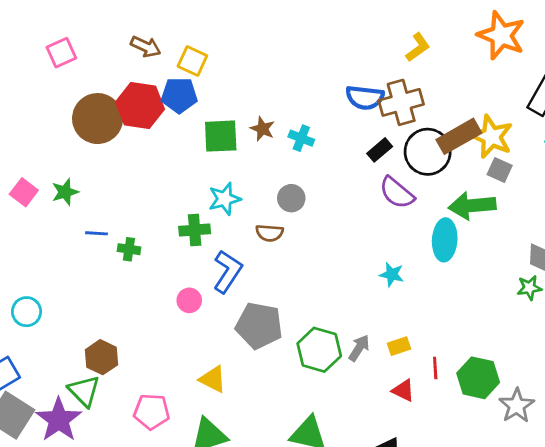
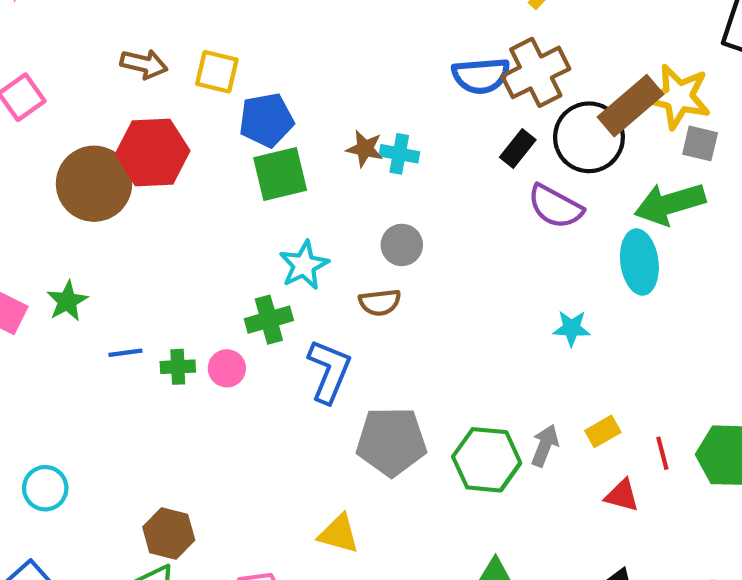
blue pentagon: (179, 95) -> (266, 120), moved
brown star: (263, 129) -> (365, 149), moved
pink circle: (189, 300) -> (227, 368), moved

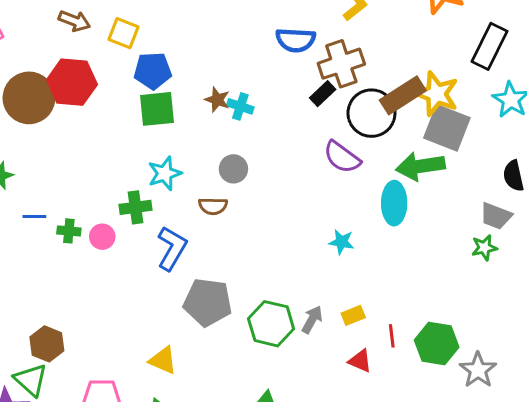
blue semicircle: (481, 76) -> (296, 40), moved
gray square: (700, 143) -> (447, 128), size x1.8
black rectangle: (518, 149) -> (323, 94), moved

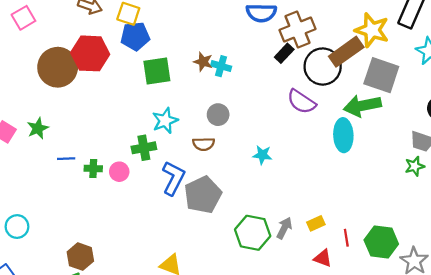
blue pentagon: (153, 71) -> (135, 36), moved
yellow star: (436, 94) -> (372, 30), moved
cyan star: (341, 242) -> (262, 155), moved
gray pentagon: (208, 302) -> (203, 195), moved, turned -30

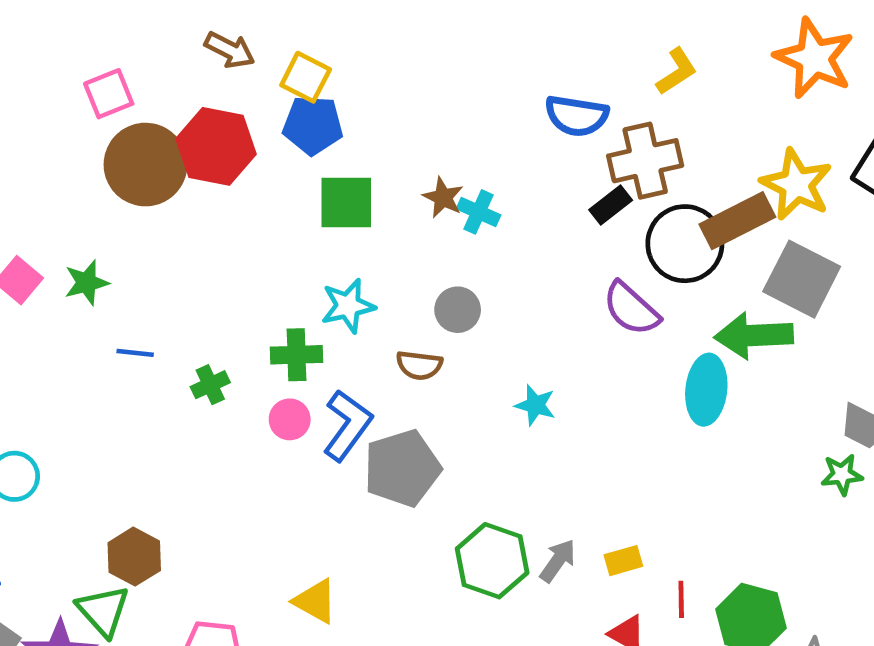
pink square: (23, 18) -> (109, 94), moved
green cross: (93, 168) -> (210, 385), moved, turned -36
pink circle: (119, 172) -> (290, 419), moved

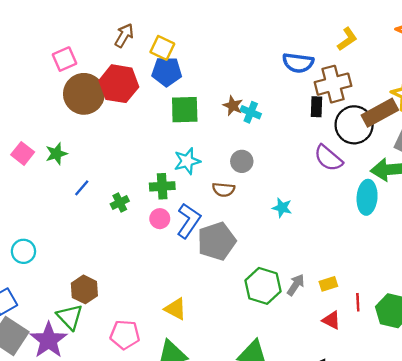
brown arrow: (230, 50) -> (124, 35), turned -85
black rectangle: (611, 205) -> (317, 107), turned -48
blue line: (135, 353) -> (82, 188), turned -54

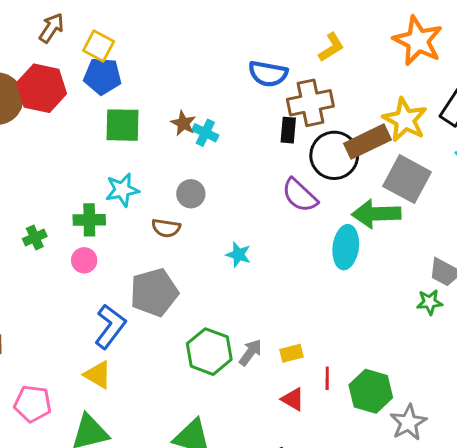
blue L-shape: (189, 221) -> (110, 326), moved

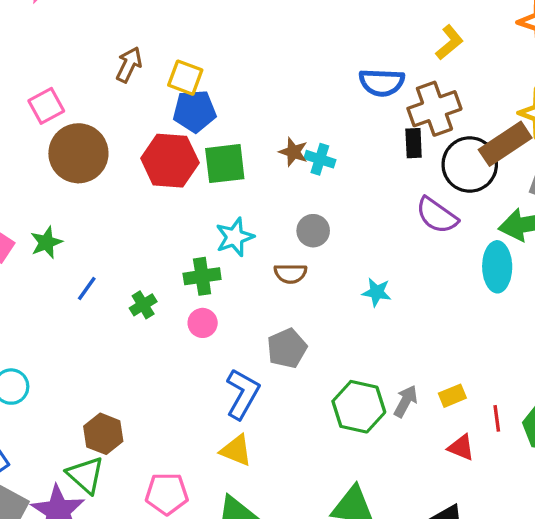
red hexagon: (42, 88) -> (170, 161), moved
gray pentagon: (154, 292) -> (287, 348), size x0.7

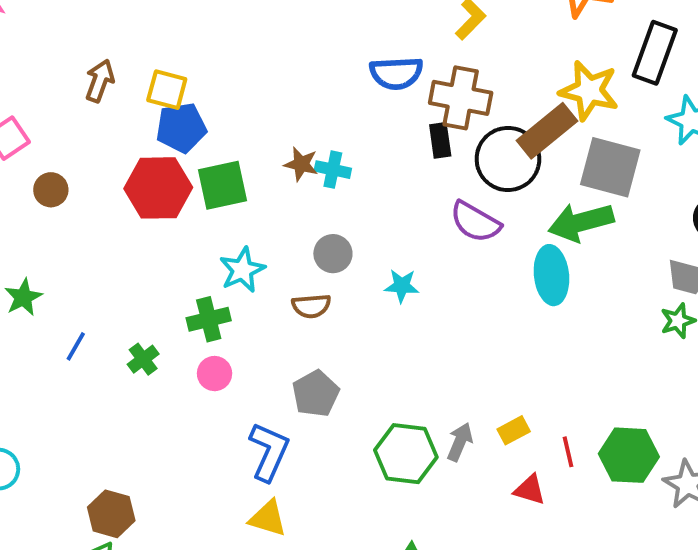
brown cross: (434, 109) -> (461, 98), turned 36
brown circle: (78, 153) -> (51, 190), size x0.5
cyan star: (377, 292) -> (402, 286), moved

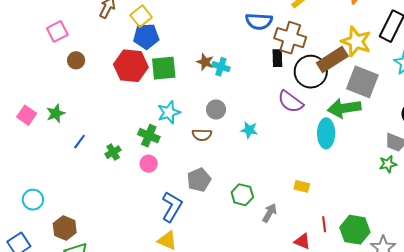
yellow square: (167, 90) -> (141, 16), turned 30
green cross: (209, 319) -> (149, 136), turned 30
yellow rectangle: (514, 430) -> (302, 186), moved, turned 35
green hexagon: (406, 454) -> (242, 195), moved, size x0.7
brown hexagon: (111, 514) -> (65, 228), moved

